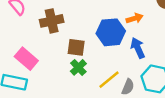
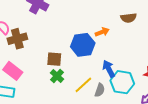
brown cross: (52, 21) -> (17, 39), moved
blue arrow: (138, 48) -> (109, 69), moved

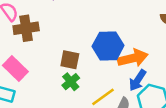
orange arrow: (102, 32) -> (133, 58), moved, size x1.6
blue arrow: (109, 69) -> (138, 80), turned -126

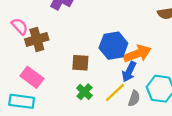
blue arrow: (138, 80) -> (129, 72), moved
green cross: (71, 82) -> (84, 92), moved

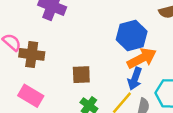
brown cross: (37, 39) -> (32, 54), turned 30
blue hexagon: (113, 46) -> (132, 35), moved

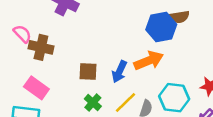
blue hexagon: (132, 35) -> (161, 27), moved
blue arrow: (135, 79) -> (119, 72), moved

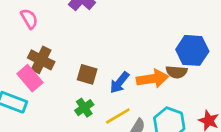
brown semicircle: (179, 17) -> (177, 72), moved
blue hexagon: (161, 27) -> (192, 50), moved
brown cross: (41, 47) -> (41, 60), moved

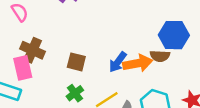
pink rectangle: (30, 78) -> (23, 68), turned 30
blue arrow: (119, 83) -> (118, 62), moved

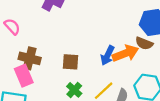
brown semicircle: (160, 56) -> (144, 43), turned 30

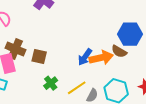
brown square: (70, 62) -> (39, 56), moved

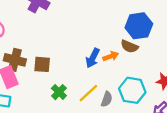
orange arrow: (101, 58) -> (111, 56), size x0.6

